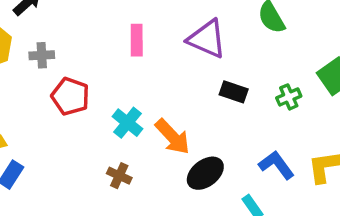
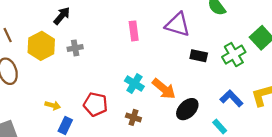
red pentagon: (70, 96) -> (95, 104), moved
green cross: (289, 97) -> (234, 55), size x1.5

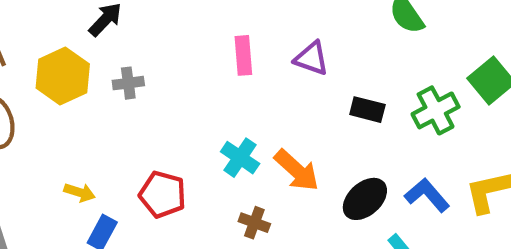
purple triangle: (178, 25) -> (311, 58), moved, size x0.7
black ellipse: (187, 109) -> (365, 199), moved
brown cross: (133, 117) -> (254, 223), moved

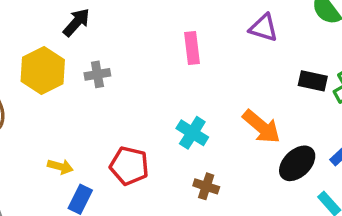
purple triangle: (311, 58) -> (264, 28), moved
black rectangle: (367, 110) -> (313, 81), moved
orange arrow: (297, 170) -> (261, 127), moved

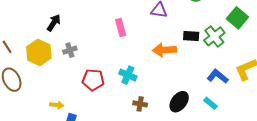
orange arrow: (261, 127) -> (164, 50), moved, turned 145
black ellipse: (297, 163) -> (179, 102), moved
red pentagon: (129, 166) -> (93, 80), moved

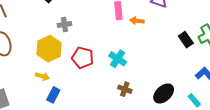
black rectangle: (191, 36) -> (186, 40), moved, turned 42
orange arrow: (164, 50) -> (137, 21), moved, size x0.6
yellow hexagon: (39, 53) -> (49, 49), moved

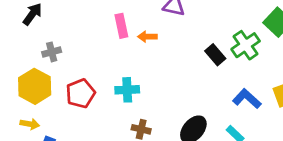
red pentagon: (83, 58) -> (80, 93), turned -30
cyan cross: (118, 59) -> (127, 90), turned -30

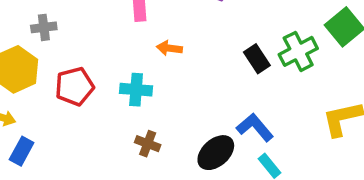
orange arrow: (147, 37) -> (169, 48), moved
blue L-shape: (247, 99) -> (255, 127), moved

